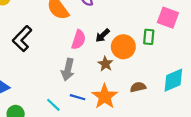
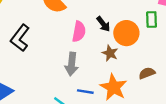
black arrow: (103, 35) -> (103, 24), turned -77

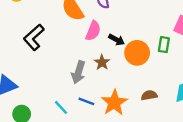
black arrow: (103, 24) -> (117, 40), turned -35
pink semicircle: (79, 32) -> (93, 31), moved
brown star: (110, 53) -> (102, 62), moved

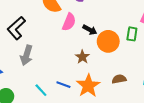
brown star: (102, 62) -> (82, 57), moved
gray arrow: (78, 72) -> (27, 55), moved

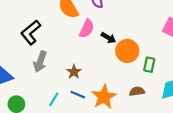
green rectangle: (132, 34) -> (149, 65), moved
brown star: (82, 57) -> (74, 72), moved
cyan line: (41, 90) -> (54, 99), turned 72

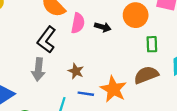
black L-shape: (31, 32) -> (47, 40), moved
orange circle: (127, 51) -> (136, 15), moved
brown semicircle: (137, 91) -> (146, 75), size x1.5

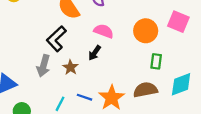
pink semicircle: (78, 23) -> (104, 31), moved, turned -90
black arrow: (103, 27) -> (95, 53), moved, turned 98
brown star: (76, 71) -> (70, 67), moved

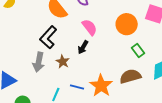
pink semicircle: (104, 31) -> (89, 27), turned 36
green rectangle: (156, 61) -> (138, 50), turned -40

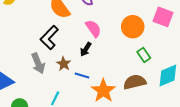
gray arrow: (39, 62) -> (38, 63), turned -36
blue line: (77, 87) -> (82, 76), moved

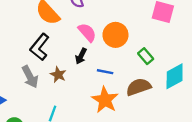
orange circle: (133, 27) -> (115, 35), moved
blue line: (82, 76) -> (105, 72), moved

